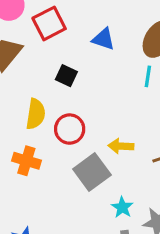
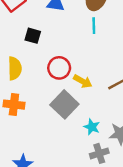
red circle: (70, 129) -> (59, 68), moved
yellow arrow: (121, 146) -> (83, 81), turned -144

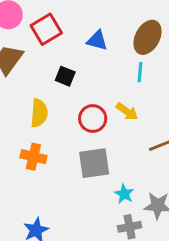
yellow arrow: (83, 81) -> (127, 112), moved
gray square: (64, 104) -> (94, 163), turned 32

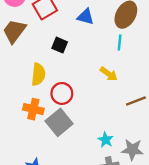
red circle: (93, 119) -> (62, 93), moved
gray square: (94, 163) -> (59, 122), moved, turned -32

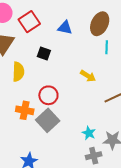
cyan line: (120, 43) -> (107, 47), moved
yellow semicircle: (38, 74) -> (18, 72), moved

